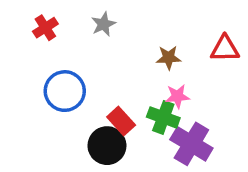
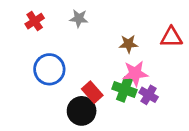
gray star: (103, 24) -> (79, 18), turned 30
pink star: (177, 96) -> (135, 73), size x1.4
purple cross: (191, 144) -> (149, 95), moved, size x0.6

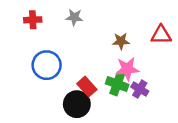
red cross: (35, 21) -> (33, 20), turned 30

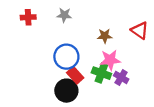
red triangle: (161, 35) -> (140, 30), turned 36
blue circle: (47, 65) -> (66, 57), moved

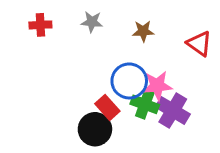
brown star: (105, 36) -> (143, 31), moved
blue circle: (66, 57) -> (129, 81), moved
purple cross: (121, 77) -> (173, 111), size x1.5

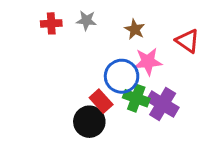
red cross: (40, 25) -> (51, 23), moved
brown star: (143, 31) -> (135, 29), turned 30
pink star: (157, 86) -> (148, 62), moved

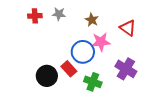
green cross: (136, 98) -> (93, 82), moved
purple cross: (163, 104) -> (126, 69), moved
black circle: (89, 122) -> (47, 76), moved

